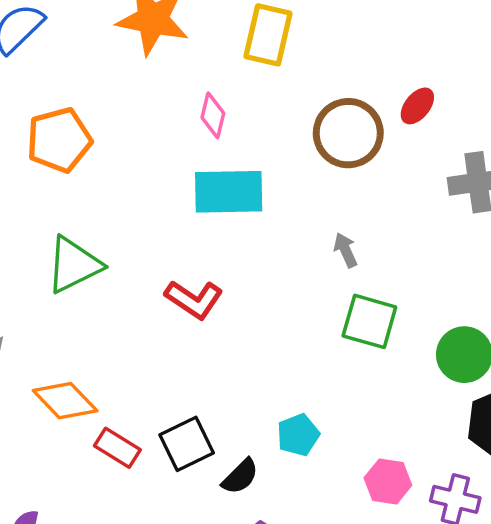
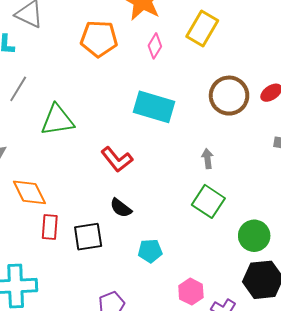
pink diamond: (213, 115) -> (155, 46), moved
orange pentagon: (59, 140) -> (99, 39), moved
red rectangle: (117, 448) -> (50, 227), turned 45
black semicircle: (240, 476) -> (121, 208), moved, turned 65

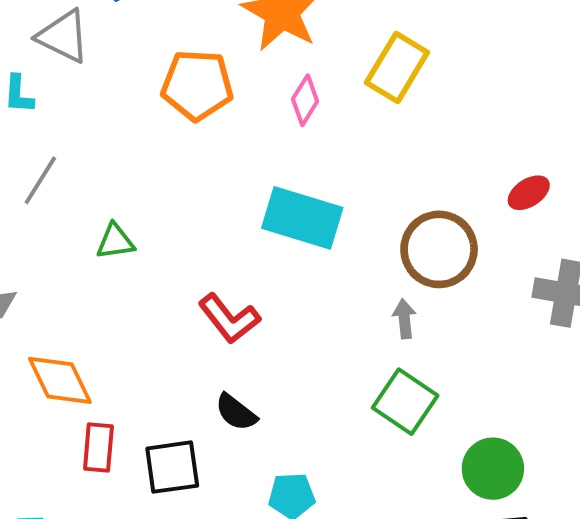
brown circle: (229, 96) -> (439, 249), moved
green triangle: (57, 120) -> (115, 241), size x0.6

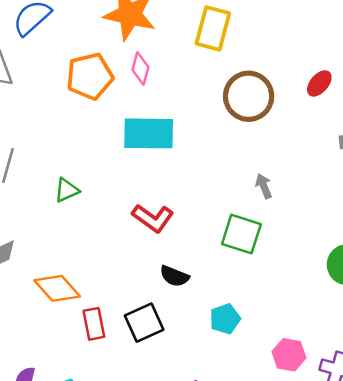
pink diamond: (305, 100) -> (140, 69), moved
cyan rectangle: (302, 218) -> (149, 133), moved
brown circle: (439, 249) -> (249, 96), moved
green square: (405, 402) -> (241, 234), moved

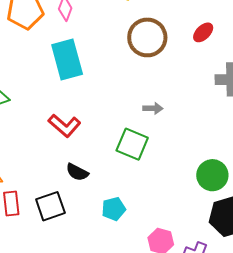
cyan rectangle: (149, 133) -> (67, 59), turned 69
gray arrow: (264, 186) -> (153, 108), turned 108

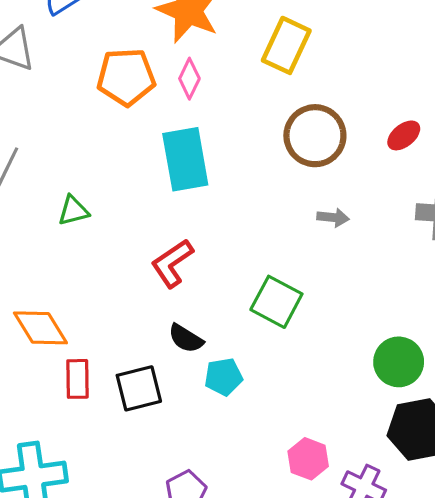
gray arrow: (153, 108) -> (333, 217), moved
red L-shape: (64, 126) -> (172, 263), turned 100
cyan pentagon: (114, 209) -> (223, 377), moved

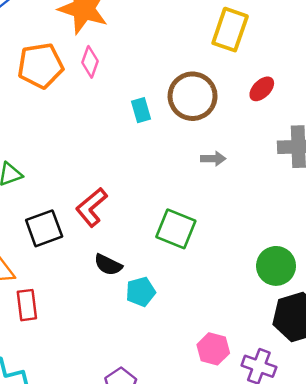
yellow rectangle: (286, 45) -> (230, 30), moved
cyan rectangle: (185, 159) -> (141, 110), moved, size x0.5
black square: (139, 388) -> (44, 228), moved

